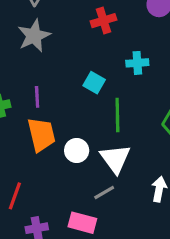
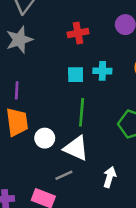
cyan square: (94, 83) -> (76, 75), moved, turned -36
white triangle: (115, 159) -> (76, 148), turned -36

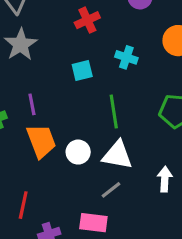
cyan cross: (102, 71) -> (126, 57), turned 30
cyan square: (76, 75) -> (82, 70), moved

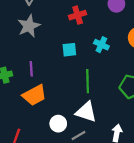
orange trapezoid: (41, 141) -> (34, 95), turned 75
white circle: (78, 152) -> (58, 124), moved

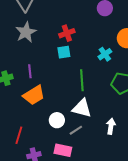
red cross: (78, 15) -> (67, 33), moved
cyan cross: (101, 45) -> (105, 54), moved, turned 32

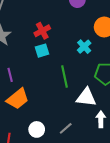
white triangle: (82, 108) -> (86, 97), moved
white circle: (57, 120) -> (37, 129), moved

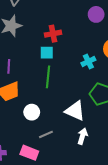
green line: (64, 77) -> (48, 77), moved
white circle: (37, 129) -> (32, 112), moved

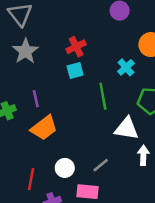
green line: (48, 77) -> (103, 96), moved
white circle: (32, 112) -> (65, 168), moved

